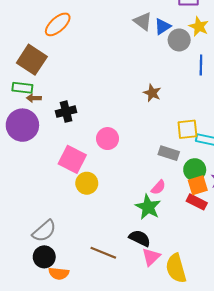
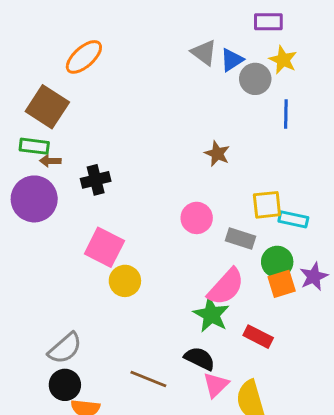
pink circle: (108, 139) -> (197, 218), moved
pink semicircle: (158, 187) -> (226, 287), size x1.8
red rectangle: (197, 202) -> (258, 337), moved

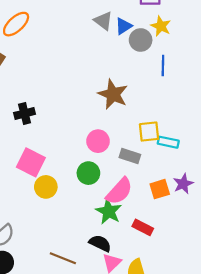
brown star: (217, 154) -> (113, 94), size x1.6
green circle: (277, 262) -> (88, 173), moved

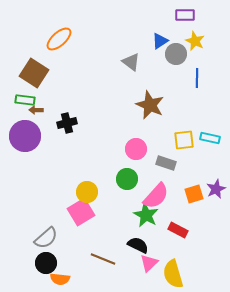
gray triangle: (103, 21) -> (131, 62), moved
cyan rectangle: (168, 142) -> (210, 138), moved
pink square: (31, 162) -> (81, 212), moved, turned 32

